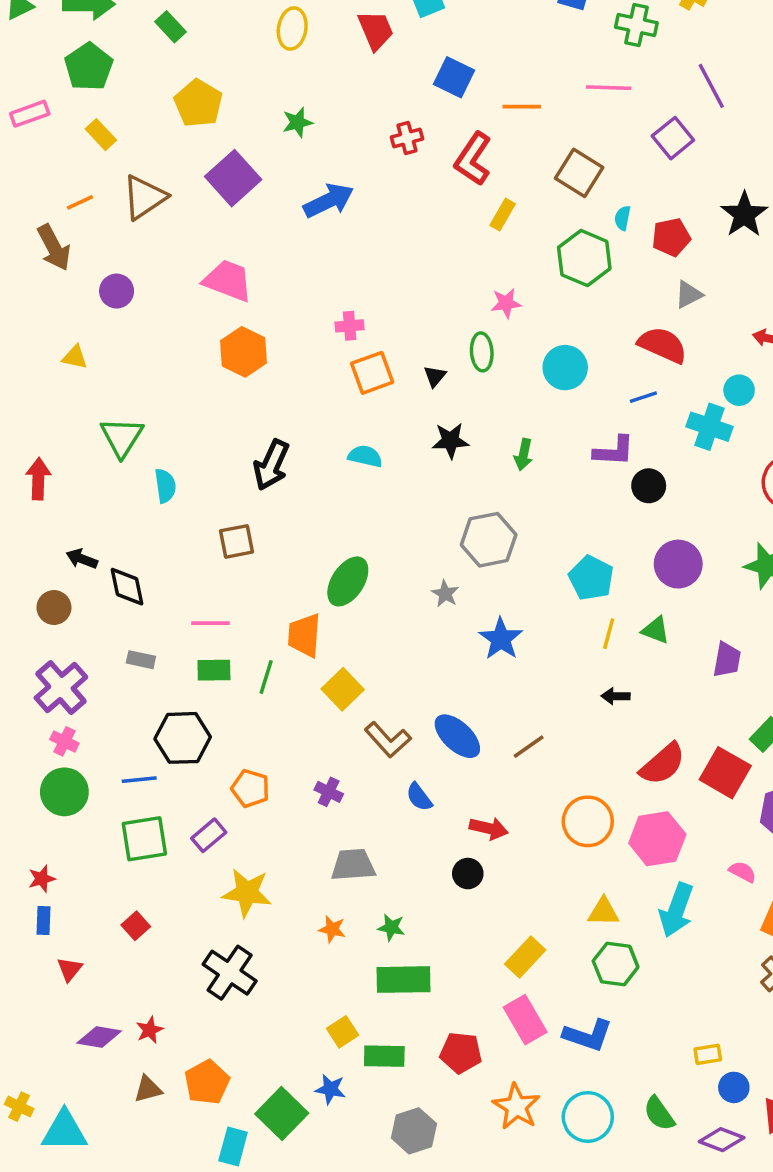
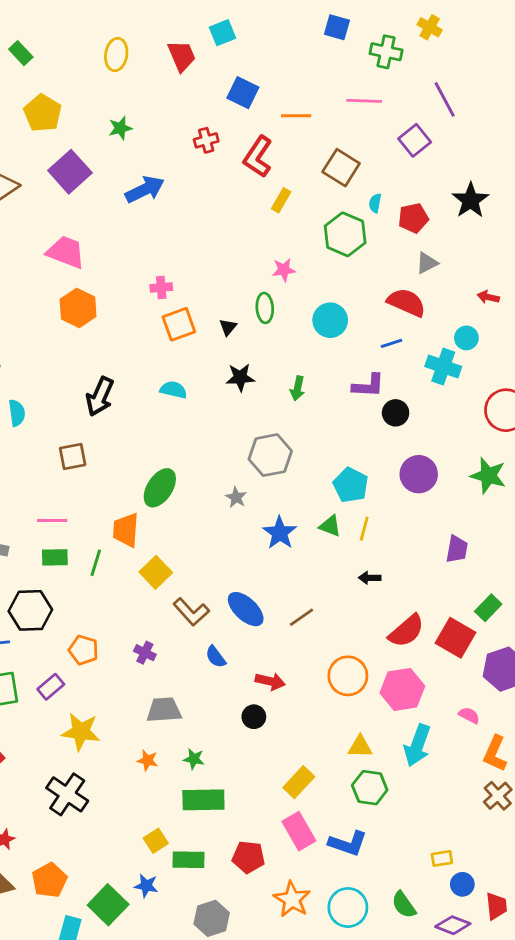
green triangle: (656, 630) -> (330, 526), moved

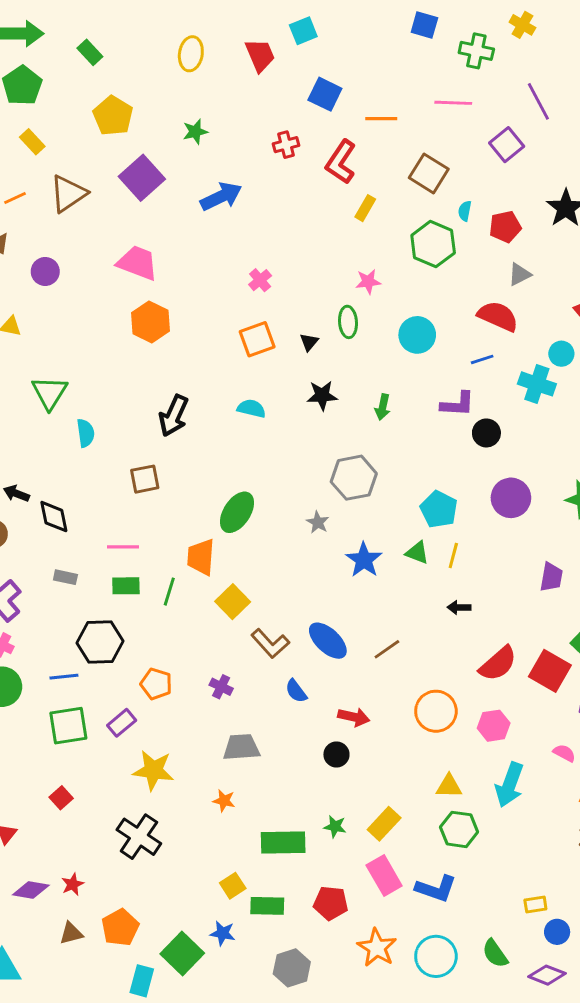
pink cross: (161, 288) -> (260, 280), moved, turned -35
pink hexagon: (402, 689) -> (494, 726), size x0.7
green star: (194, 759) -> (335, 827), moved

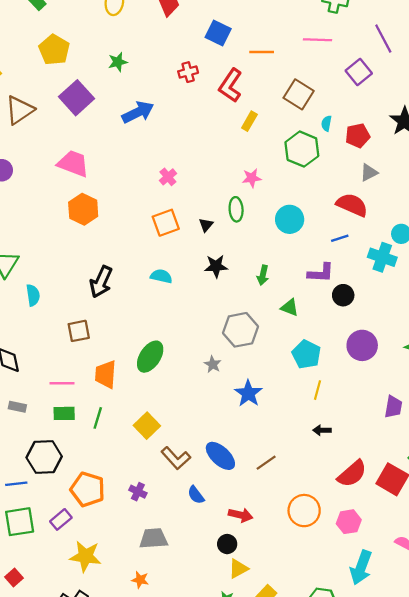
green triangle: (417, 553) -> (290, 307), moved
orange trapezoid: (201, 557) -> (106, 374), moved
orange pentagon: (156, 684) -> (88, 489), size x1.4
yellow triangle: (449, 786) -> (238, 569), moved, turned -30

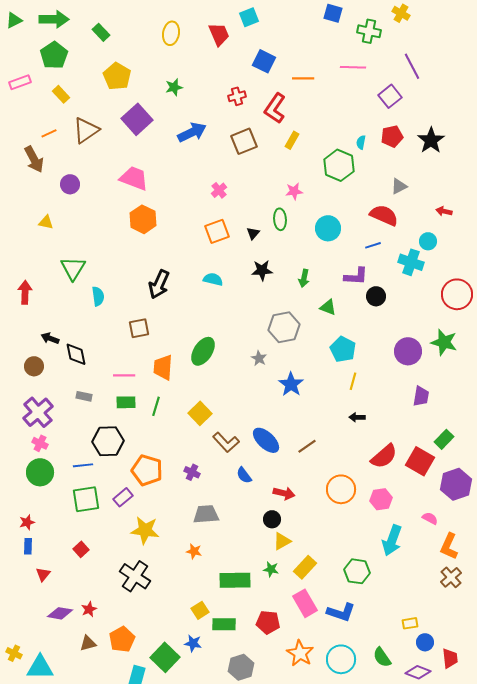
brown square: (299, 94) -> (244, 141), moved, turned 36
red pentagon: (358, 136) -> (392, 136), moved
purple circle: (362, 345) -> (408, 351), moved

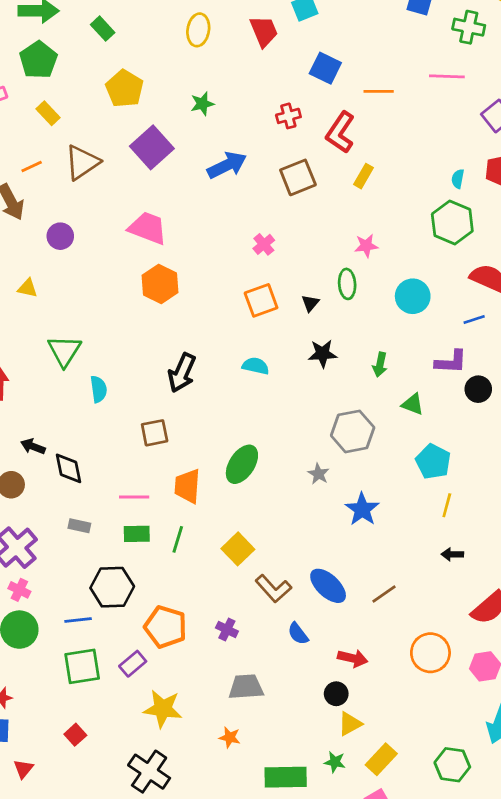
green hexagon: (339, 165) -> (452, 222), moved

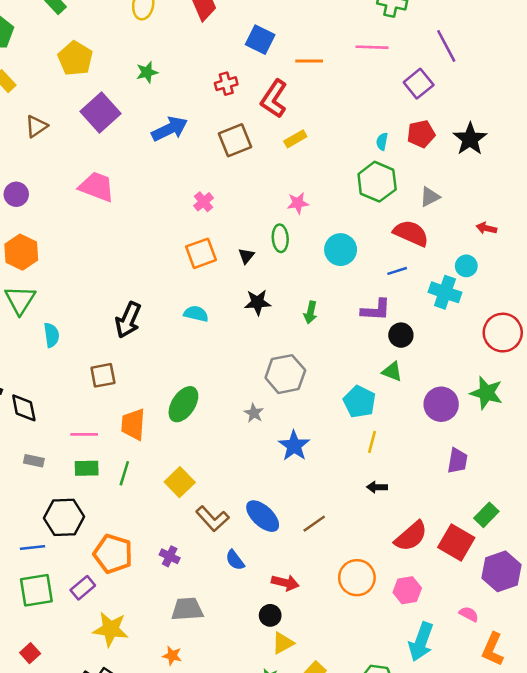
brown triangle: (82, 162) -> (36, 126), size x0.7
yellow rectangle: (364, 176) -> (295, 139), turned 30
orange hexagon: (160, 284) -> (21, 252), moved
green triangle: (413, 404) -> (392, 372), moved

